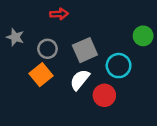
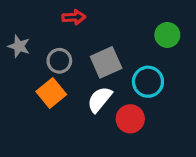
green circle: (143, 36) -> (167, 35), moved

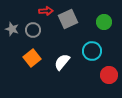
gray circle: (59, 61) -> (33, 30), moved
gray square: (106, 62) -> (68, 19), moved
red circle: (130, 119) -> (109, 75), moved

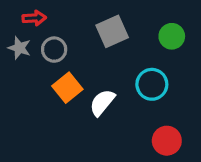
red arrow: (46, 11) -> (34, 18), moved
orange square: (32, 58) -> (67, 88), moved
red circle: (109, 75) -> (167, 141), moved

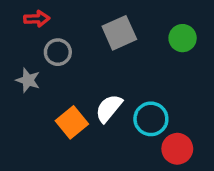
gray star: (19, 48) -> (28, 80), moved
cyan circle: (152, 84) -> (151, 119), moved
orange square: (67, 88) -> (72, 122), moved

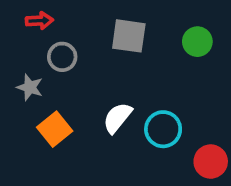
gray square: (119, 33) -> (129, 36), turned 32
orange square: (72, 122) -> (55, 129), moved
red circle: (177, 149) -> (211, 162), moved

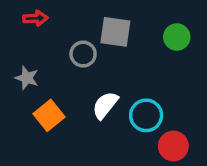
gray circle: (62, 57) -> (83, 54), moved
red circle: (211, 162) -> (173, 146), moved

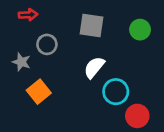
gray circle: (83, 54) -> (47, 44), moved
white semicircle: (105, 105) -> (94, 67), moved

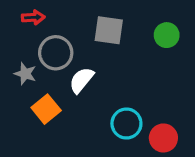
gray circle: (47, 44) -> (56, 53), size x1.4
white semicircle: (94, 67) -> (81, 80), moved
cyan circle: (116, 92) -> (126, 124), moved

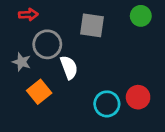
green circle: (167, 35) -> (141, 16), moved
white semicircle: (81, 80) -> (69, 67), turned 120
red circle: (163, 138) -> (138, 97), moved

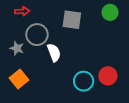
orange square: (39, 92) -> (19, 79), moved

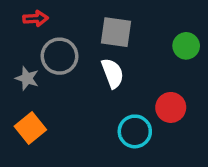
green circle: (110, 12) -> (186, 46), moved
white semicircle: (54, 53) -> (113, 73), moved
red circle: (108, 76) -> (171, 107), moved

